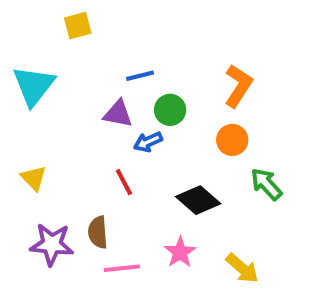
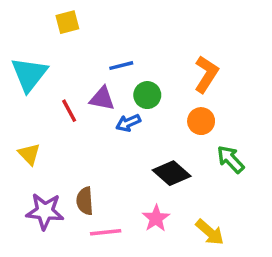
red line: (124, 182) -> (69, 111), moved

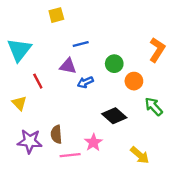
yellow square: (67, 22) -> (56, 15), moved
orange L-shape: (206, 74) -> (157, 50), moved
green circle: (147, 95) -> (114, 64), moved
red line: (69, 111) -> (38, 81), moved
pink star: (156, 218) -> (93, 142), moved

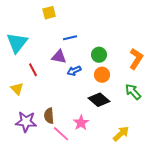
orange L-shape: (157, 50) -> (136, 59), moved
orange circle: (134, 81) -> (102, 75), moved
pink line: (70, 155) -> (61, 134), turned 48
yellow arrow: (140, 155) -> (121, 134), turned -84

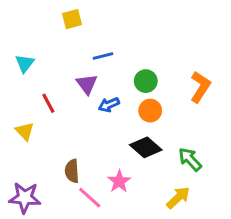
cyan triangle: (17, 43) -> (25, 63), size x0.6
purple triangle: (59, 57) -> (87, 84), turned 42
green arrow: (133, 92) -> (190, 159), moved
purple star: (26, 122) -> (25, 198), moved

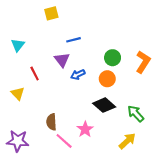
green circle: (146, 81) -> (113, 58), moved

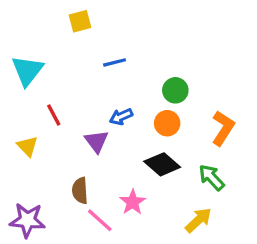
cyan triangle: (18, 45) -> (27, 71), size x1.5
purple triangle: (62, 60) -> (96, 141), moved
orange L-shape: (143, 62) -> (223, 128), moved

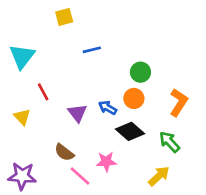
blue arrow: (121, 117) -> (108, 108), moved, turned 54
brown semicircle: (80, 191) -> (64, 152), turned -48
pink star: (133, 202) -> (106, 162), turned 30

